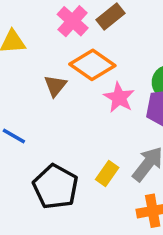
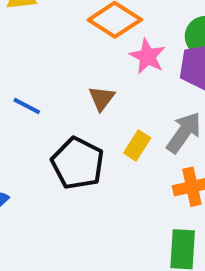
brown triangle: (55, 86) -> (102, 98), moved

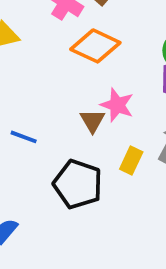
pink star: (148, 56) -> (117, 105), moved

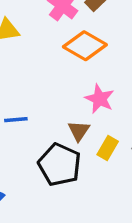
brown triangle: (92, 121) -> (79, 131), moved
blue line: (24, 137) -> (16, 120), turned -30

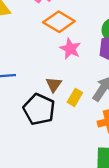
pink star: (100, 99) -> (70, 49), moved

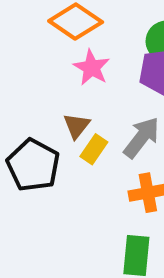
brown triangle: (54, 84) -> (77, 126), moved

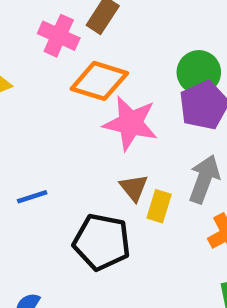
pink star: (92, 68) -> (131, 123), size x1.4

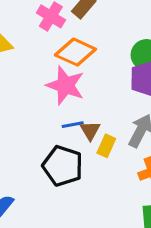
pink star: (131, 123) -> (65, 85), moved
blue line: (32, 197) -> (73, 125), moved

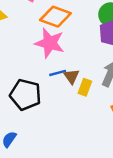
black pentagon: (63, 166) -> (25, 95), moved

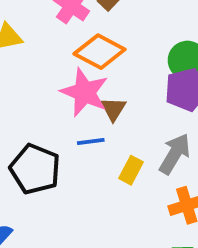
brown triangle: (71, 76) -> (113, 109), moved

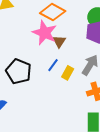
blue line: (91, 141) -> (53, 65), moved, turned -48

